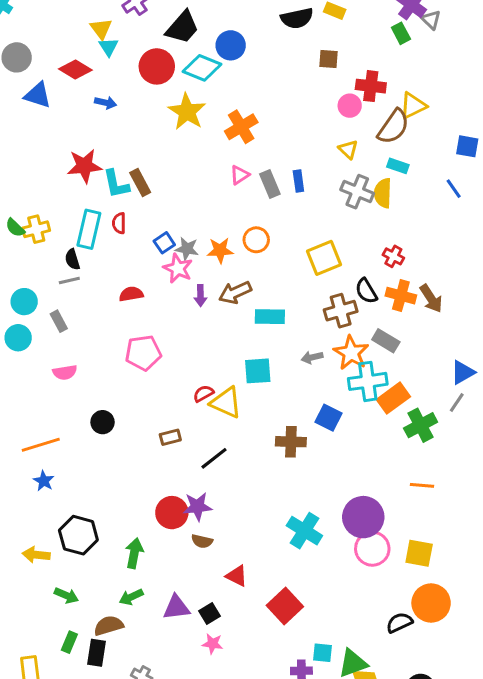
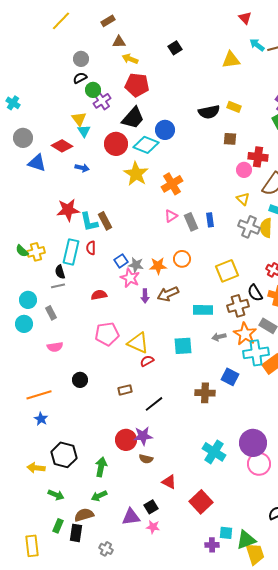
cyan rectangle: (270, 317) -> (203, 310), moved
yellow triangle: (226, 403) -> (138, 343), moved
purple triangle: (176, 608) -> (131, 517), moved

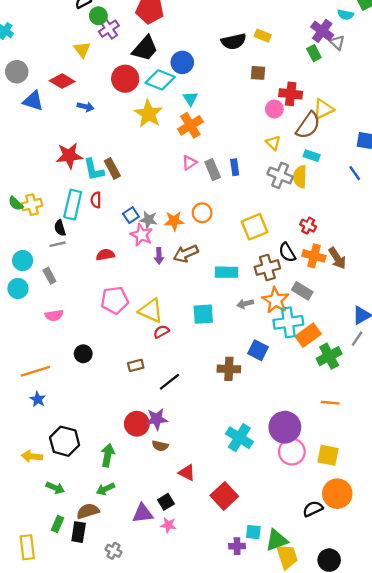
cyan triangle: (84, 131) -> (190, 99), moved

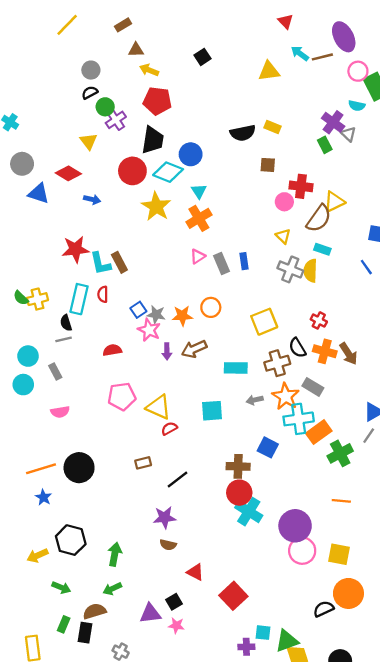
black trapezoid: (145, 48) -> (153, 140), turned -32
black circle: (83, 354) -> (79, 468), moved, size x1.6
red circle: (137, 424) -> (239, 493), moved
cyan cross: (239, 438) -> (249, 512), moved
yellow arrow: (32, 456) -> (37, 555), turned -30

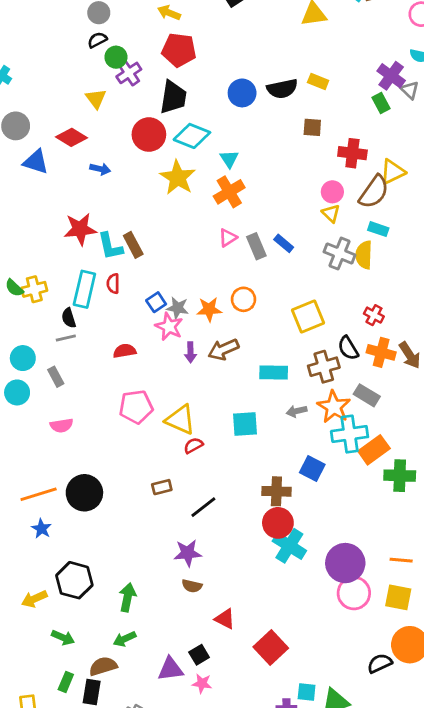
blue circle: (191, 154) -> (242, 93), moved
pink circle: (284, 202) -> (332, 192), moved
blue rectangle: (244, 261) -> (284, 243), turned -42
green cross: (340, 453) -> (400, 476), turned 30
orange line: (341, 501) -> (401, 560), moved

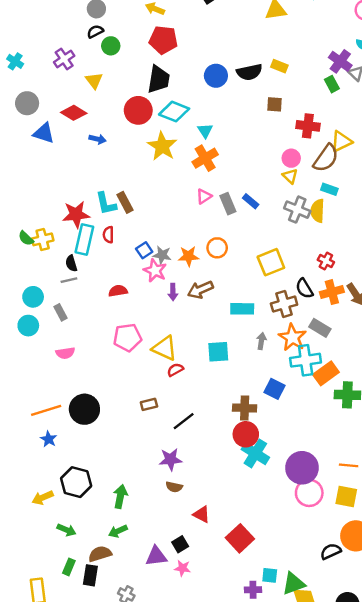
purple cross: (129, 73) -> (64, 59), moved
red star: (80, 229) -> (76, 214), moved
orange cross: (381, 352) -> (332, 292), turned -30
gray arrow: (297, 411) -> (261, 341), turned 112

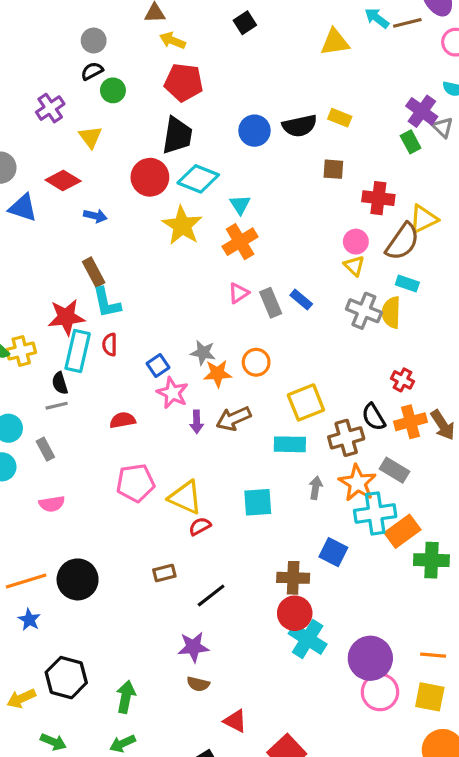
brown rectangle: (125, 202) -> (94, 272), moved
gray star: (162, 255) -> (203, 353), moved
yellow square: (271, 262) -> (306, 402), moved

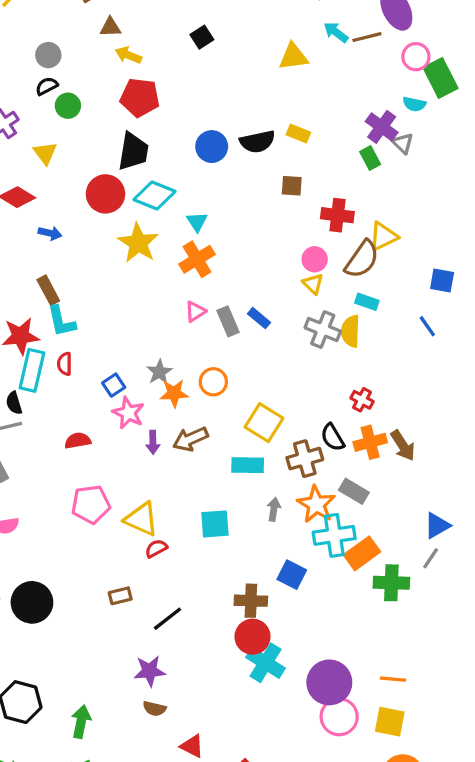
gray star: (203, 353) -> (159, 372), turned 30
yellow square: (306, 402) -> (264, 423), turned -36

